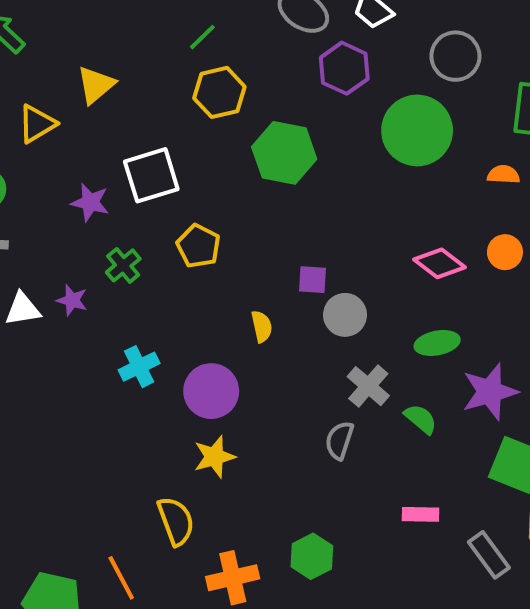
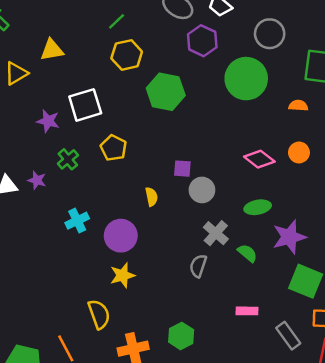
yellow triangle: (96, 85) -> (52, 50), turned 30

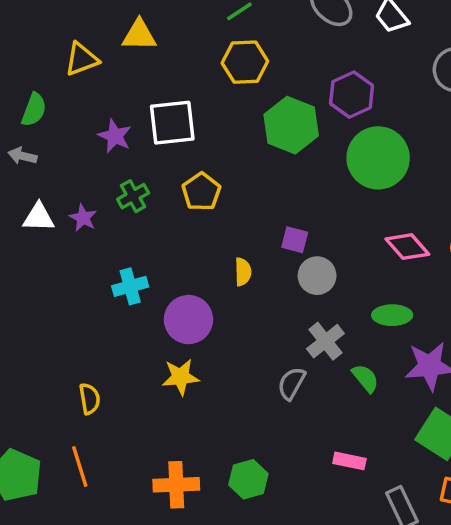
purple hexagon: (202, 41) -> (352, 95), moved
green circle: (246, 79) -> (378, 158), moved
yellow semicircle: (99, 314) -> (89, 399), moved, size x0.7

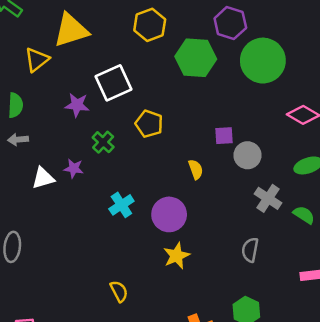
yellow triangle: (139, 35) -> (71, 30), size x1.4
gray semicircle: (291, 383) -> (250, 250), moved

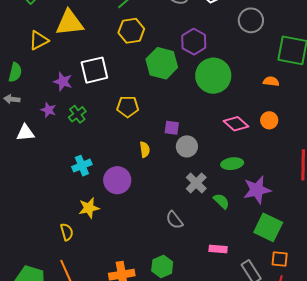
yellow pentagon: (149, 124) -> (128, 107), moved, turned -30
purple star: (74, 168) -> (48, 110), moved
gray semicircle: (250, 250) -> (174, 220), turned -60
yellow star: (177, 256) -> (89, 208), moved

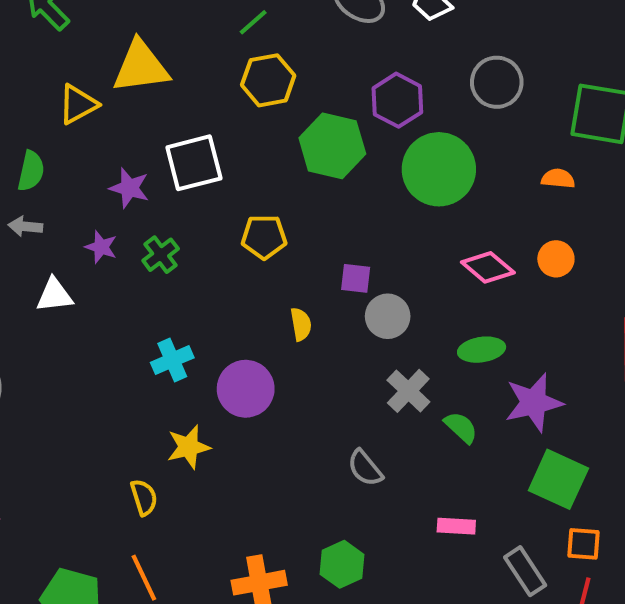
gray circle: (251, 20) -> (497, 82), moved

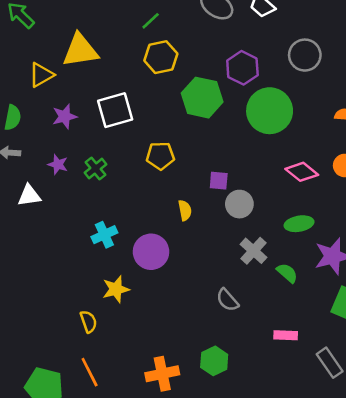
purple star: (129, 188) -> (65, 116), moved, turned -30

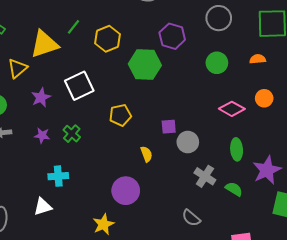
green line: (151, 21) -> (74, 27), moved
green circle: (270, 111) -> (217, 63), moved, size x0.6
white triangle: (29, 196) -> (43, 207), moved
green ellipse: (299, 224) -> (237, 149), turned -75
cyan cross: (104, 235) -> (58, 176), moved, turned 30

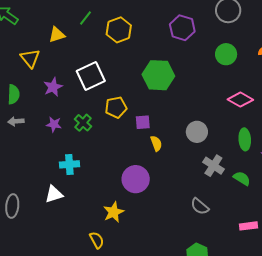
yellow triangle: (44, 44) -> (57, 35), size x0.6
green hexagon: (145, 65) -> (158, 75), moved
yellow triangle: (17, 68) -> (30, 58), turned -30
yellow pentagon: (120, 115) -> (116, 107), moved
purple square: (169, 127) -> (143, 122), moved

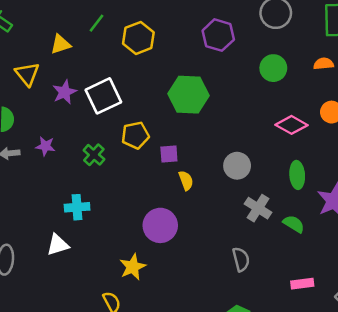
purple star: (53, 87) -> (65, 92), moved
purple star: (54, 124) -> (45, 146), moved
gray semicircle: (200, 206) -> (241, 259), turned -144

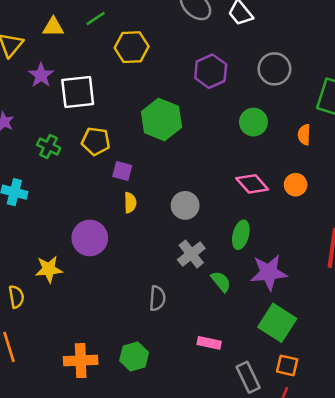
orange semicircle: (324, 64) -> (304, 135), turned -102
purple star: (65, 92) -> (41, 75), turned -30
green cross: (94, 155) -> (49, 146), turned -35

